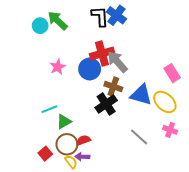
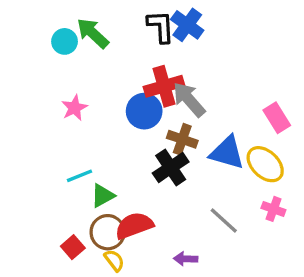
pink star: (58, 67) -> (74, 108), moved
red semicircle: (83, 140) -> (134, 226), size x1.6
purple arrow: (82, 157) -> (186, 259), moved

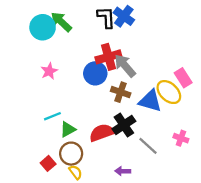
cyan circle: (65, 41) -> (43, 27), size x1.5
yellow ellipse: (265, 164) -> (169, 92), moved
black cross: (171, 168) -> (124, 125), moved
red semicircle: (134, 226) -> (102, 133), moved

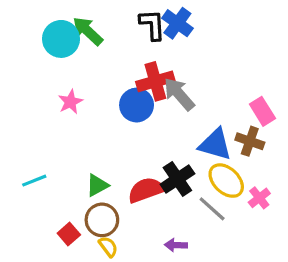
brown cross: (121, 92) -> (250, 141), moved
yellow ellipse: (169, 92) -> (226, 181), moved
cyan line: (52, 116) -> (34, 181), moved
pink cross: (181, 138) -> (259, 198), turned 32

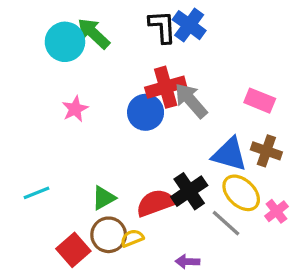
pink rectangle: (262, 111) -> (260, 101), moved, turned -36
red square: (69, 234) -> (73, 250), size x1.4
yellow semicircle: (108, 247) -> (132, 238), moved, turned -75

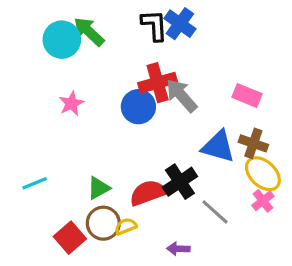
yellow ellipse: (241, 193) -> (263, 174), moved

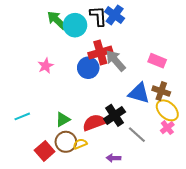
cyan circle: (62, 40) -> (75, 25), moved

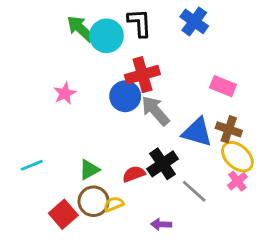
blue cross: (115, 15) -> (194, 21), moved
gray arrow: (116, 61) -> (155, 111), moved
red semicircle: (94, 123) -> (134, 174), size x0.7

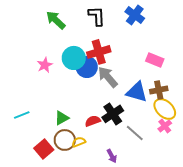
cyan circle: (106, 36) -> (74, 58), moved
brown cross: (229, 129) -> (159, 90), turned -30
purple arrow: (161, 224) -> (112, 156), turned -120

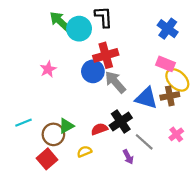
blue cross: (135, 15) -> (168, 29), moved
cyan circle: (74, 58) -> (79, 29), moved
yellow ellipse: (165, 109) -> (177, 80), moved
brown circle: (65, 140) -> (53, 134), moved
purple arrow: (112, 156) -> (128, 157), moved

